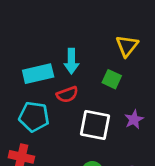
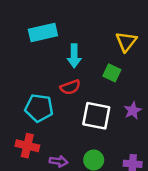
cyan rectangle: (38, 74) -> (43, 32), moved

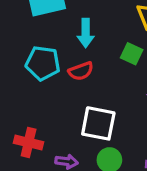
cyan pentagon: (39, 108) -> (43, 63), moved
white square: (96, 116) -> (98, 123), moved

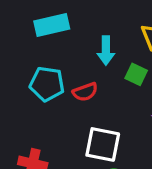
cyan arrow: (86, 33) -> (106, 51), moved

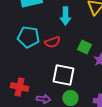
green square: (136, 74) -> (84, 47), moved

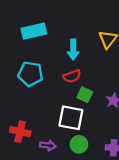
red semicircle: (52, 42) -> (72, 76), moved
green square: (84, 47) -> (85, 95), moved

